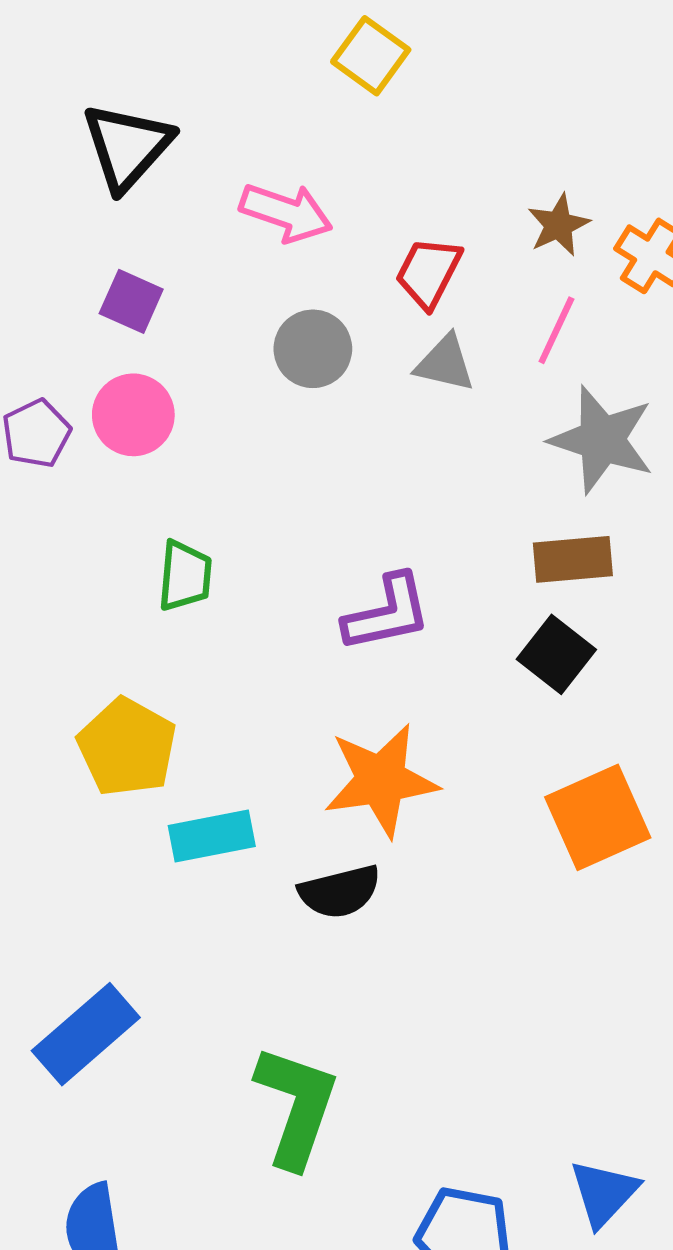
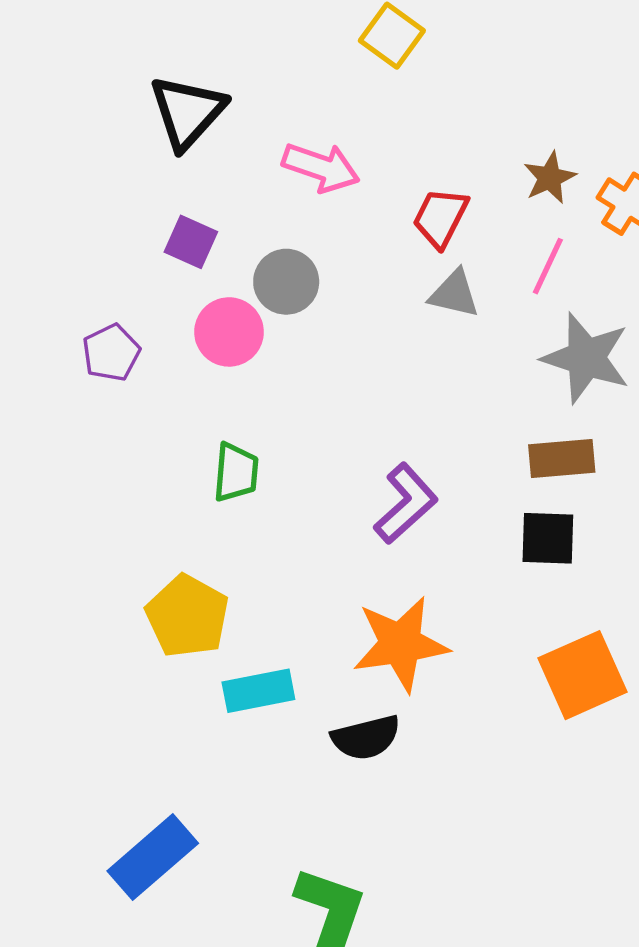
gray circle: (313, 349) -> (286, 282), moved
pink circle: (133, 415) -> (229, 332), moved
purple L-shape: (387, 613) -> (406, 504), turned -30
black square: (556, 654) -> (548, 538), turned -36

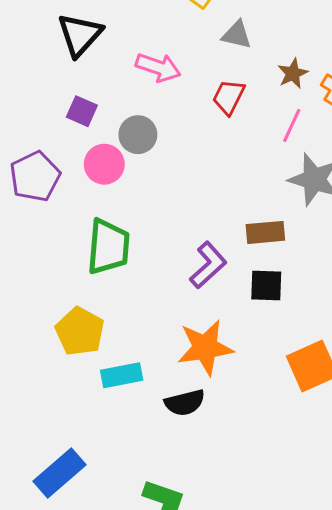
gray triangle: (454, 294) -> (237, 35), moved
purple pentagon: (111, 353) -> (35, 176), size x1.5
brown rectangle: (562, 458) -> (265, 232), moved
green trapezoid: (236, 472) -> (108, 247), size x1.6
black square: (548, 538) -> (266, 285), moved

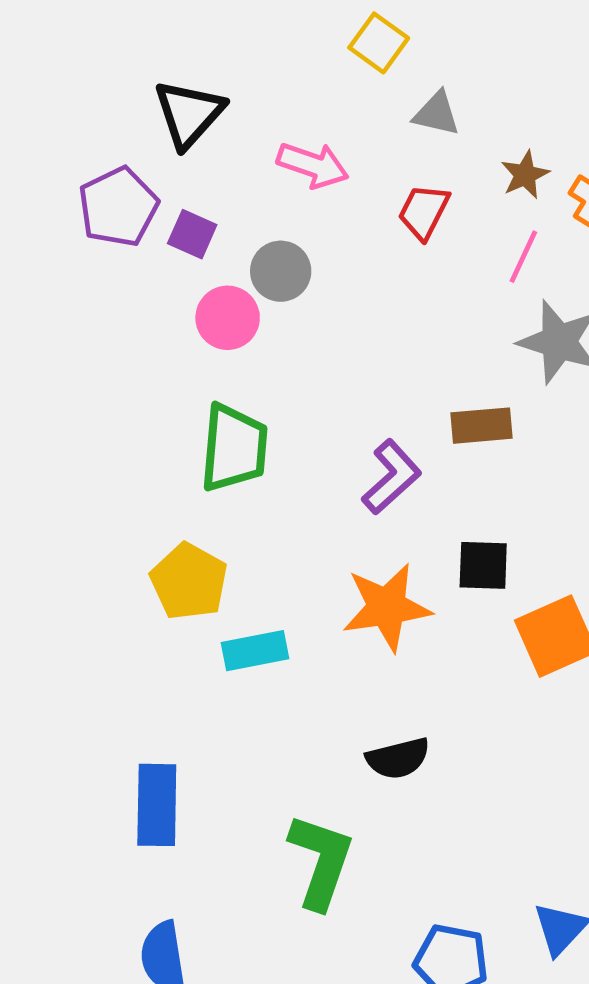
purple pentagon: (35, 176) -> (118, 207), moved
black square: (266, 285) -> (483, 565), moved
black semicircle: (185, 403) -> (398, 758), moved
blue rectangle: (59, 473) -> (157, 805), turned -48

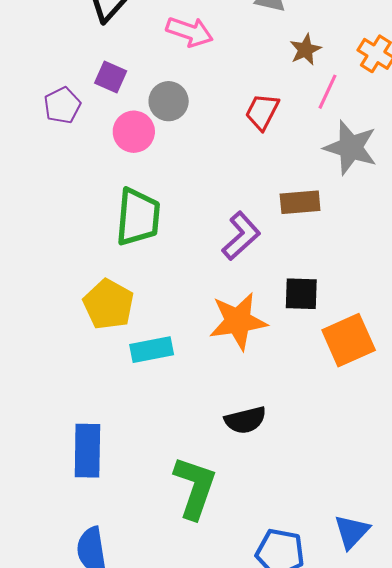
brown star: (525, 175) -> (305, 50), moved
purple pentagon: (118, 207) -> (62, 105), moved, size x0.7
red trapezoid: (424, 212) -> (262, 112), moved

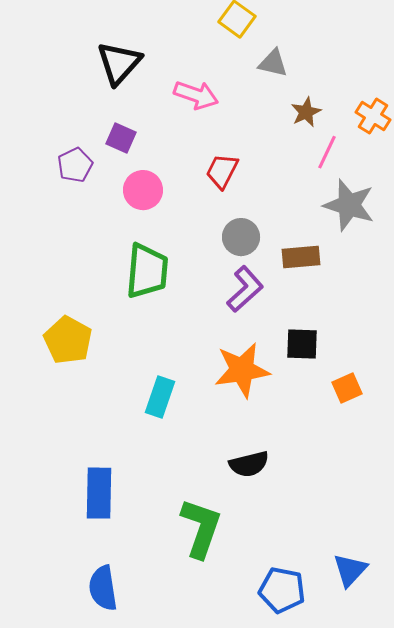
gray circle: (169, 101) -> (241, 237), moved
red trapezoid: (262, 112) -> (222, 171), moved
yellow pentagon: (109, 304) -> (68, 340), moved
orange square: (349, 340) -> (347, 388), size x0.6
cyan rectangle: (152, 350) -> (160, 397), turned -60

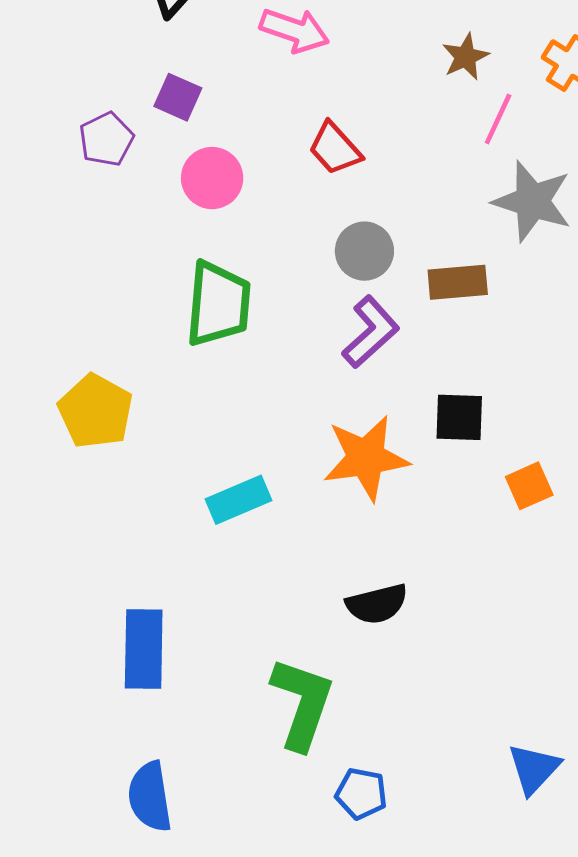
red trapezoid: (222, 171) -> (335, 148), turned -69
cyan rectangle: (160, 397) -> (239, 500), turned 48
blue pentagon: (282, 590) -> (361, 794), moved, size x0.7

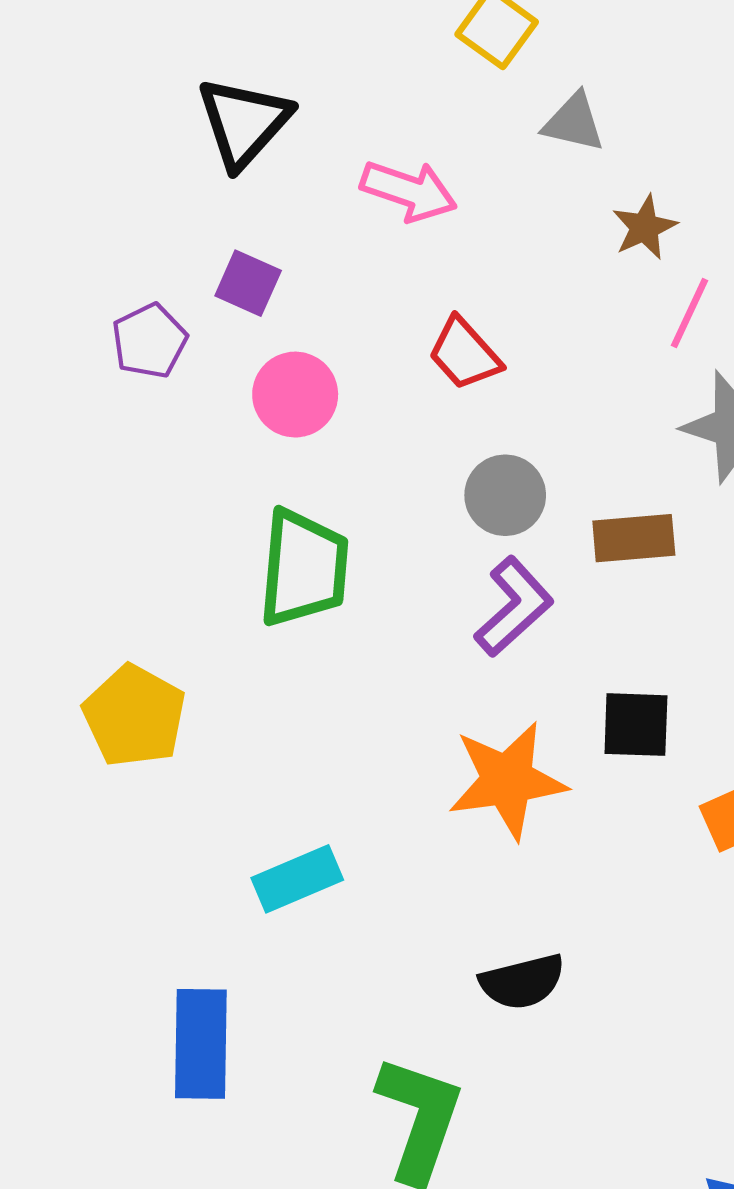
cyan rectangle: (239, 500) -> (297, 879), moved

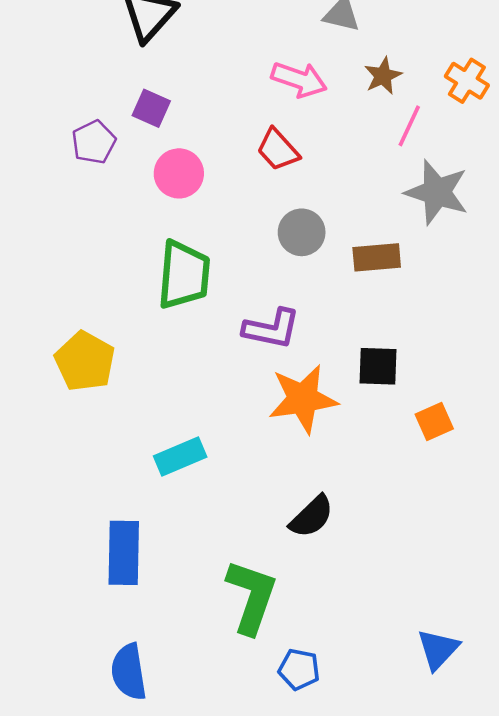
pink arrow: (409, 191) -> (299, 80), moved
purple L-shape: (514, 607) -> (272, 329), moved, turned 54
black semicircle: (522, 982) -> (312, 517), turned -30

